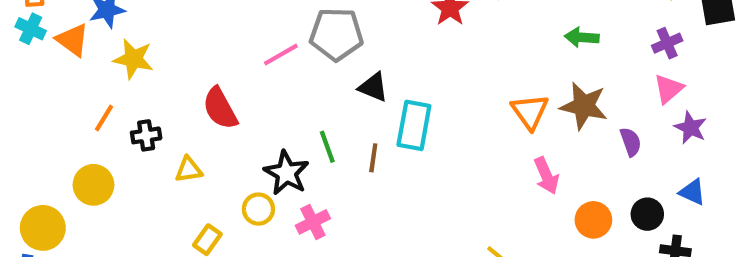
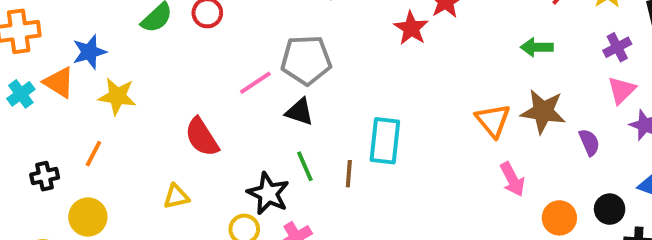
cyan cross: (31, 29) -> (21, 94), moved, turned 32
black triangle: (373, 87) -> (300, 112), moved
black cross: (146, 135) -> (45, 176), moved

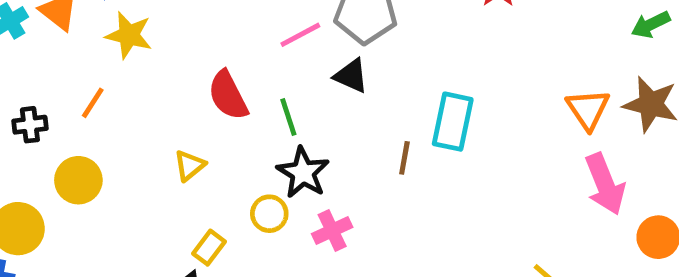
green arrow: (537, 47) -> (651, 25), turned -32
green line: (305, 166) -> (288, 117), moved
pink arrow: (512, 179) -> (605, 184), size x1.4
yellow triangle: (176, 197) -> (189, 166), turned -32

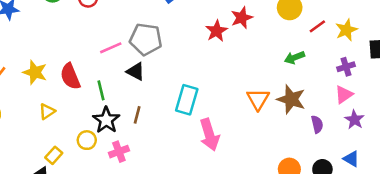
yellow star: (129, 35) -> (35, 72), moved
brown line: (404, 158) -> (137, 115), moved
pink arrow: (605, 184) -> (209, 135), moved

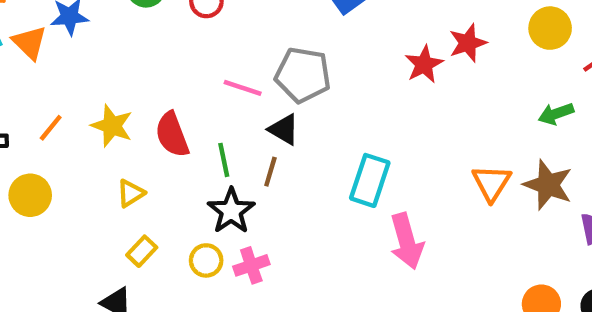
pink line: (111, 48) -> (243, 88), turned 40
brown line: (137, 115) -> (270, 172), moved
yellow circle: (87, 140) -> (206, 260), moved
yellow rectangle: (54, 155) -> (142, 251), moved

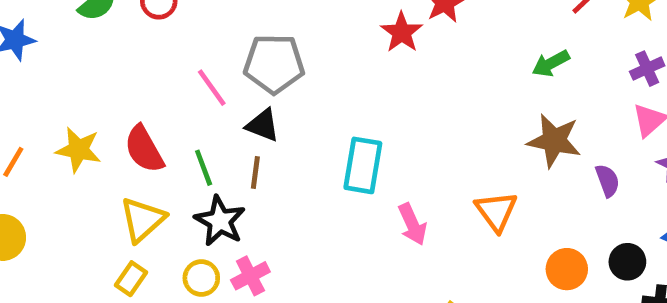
pink line: (243, 88) -> (212, 88), turned 45
orange triangle: (492, 183) -> (496, 211), moved
yellow triangle: (131, 193) -> (142, 220), moved, size x1.5
pink arrow: (407, 241) -> (412, 224), size x0.7

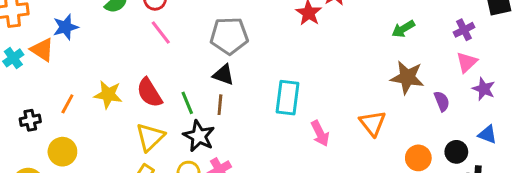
pink line: (212, 88) -> (161, 33), moved

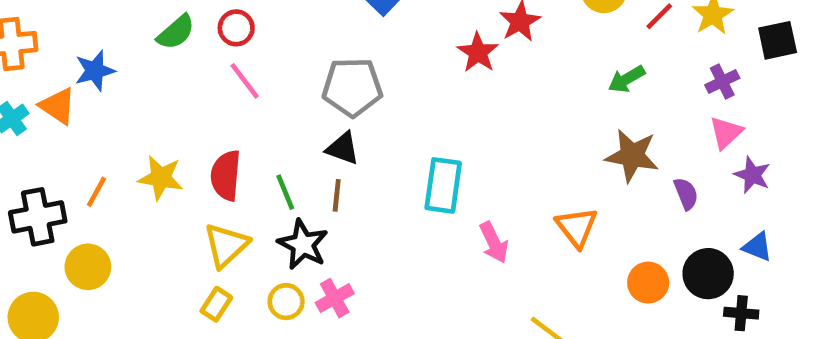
red semicircle: (149, 93) -> (226, 175), turned 36
black cross: (30, 120) -> (38, 217), size x1.6
black circle: (456, 152) -> (708, 274), size x1.4

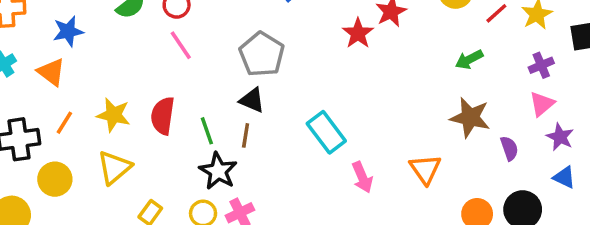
gray pentagon: (352, 87) -> (262, 54), turned 30
orange triangle: (58, 106) -> (51, 72), moved
cyan rectangle: (443, 185) -> (326, 132), turned -48
yellow triangle: (226, 245) -> (114, 168), moved
blue triangle: (757, 247) -> (564, 177), moved

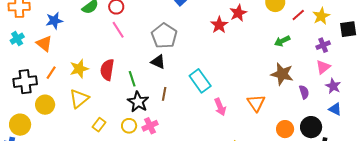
yellow star: (113, 115) -> (79, 69), turned -30
brown line: (246, 135) -> (164, 94), moved

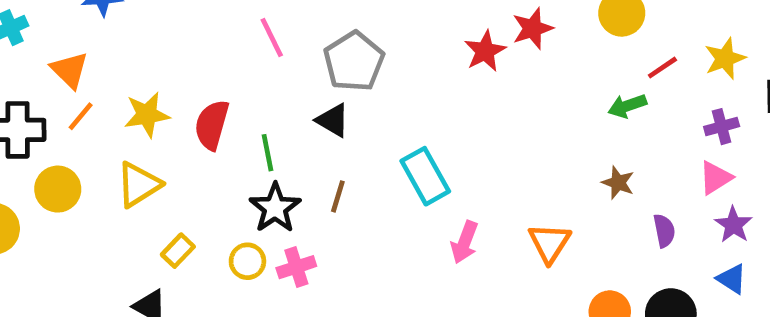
red line: (298, 15) -> (662, 68), moved
pink line: (118, 30) -> (272, 37), moved
orange triangle: (44, 44) -> (70, 70), moved
brown star: (282, 74) -> (618, 183), size x0.6
pink arrow: (220, 107) -> (465, 242), turned 36

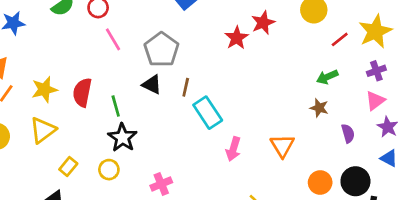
yellow star: (725, 58) -> (375, 31), size x1.4
green arrow: (627, 106) -> (327, 77), moved
brown line: (338, 196) -> (186, 87), moved
pink cross: (296, 267) -> (161, 184), moved

